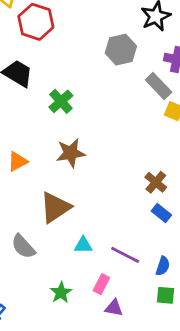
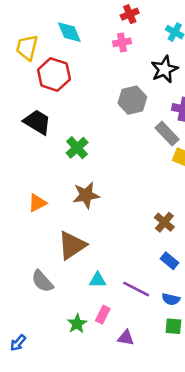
blue rectangle: (161, 213) -> (170, 261), moved
blue semicircle: (163, 266) -> (171, 299), turned 84
pink rectangle: (101, 284) -> (103, 315), moved

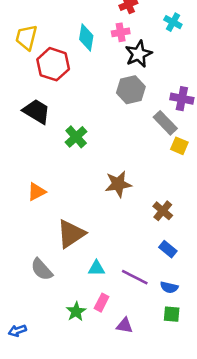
cyan diamond: (69, 32) -> (86, 37), moved, turned 32
black star: (164, 69) -> (139, 54), moved
brown star: (86, 195) -> (118, 184), moved
blue arrow: (18, 343) -> (17, 331), turned 30

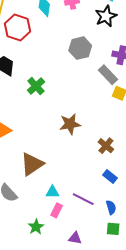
black star: (139, 54) -> (106, 16), moved
blue semicircle: (169, 287) -> (111, 207), turned -120
pink rectangle: (102, 303) -> (57, 210), moved

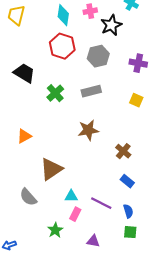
black star: (106, 16) -> (111, 25), moved
red hexagon: (18, 27) -> (62, 46), moved
gray rectangle: (108, 75) -> (91, 91), moved, turned -60

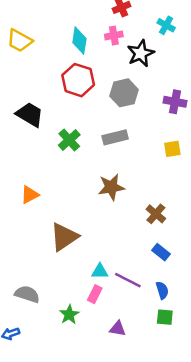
yellow trapezoid: (16, 15) -> (20, 41), turned -75
yellow square: (136, 100) -> (172, 149), turned -32
cyan triangle: (71, 196) -> (100, 271), moved
gray semicircle: (28, 197) -> (27, 294), moved, turned 150

